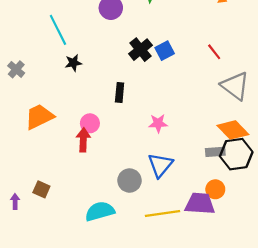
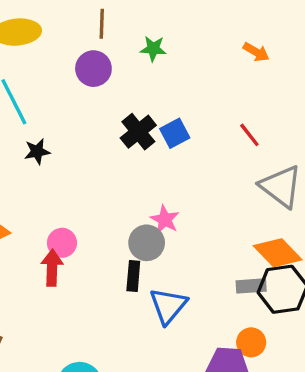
black rectangle: (120, 93) -> (133, 276), moved
pink star: (158, 123) -> (165, 220), moved, turned 30
gray circle: (129, 181) -> (147, 243), moved

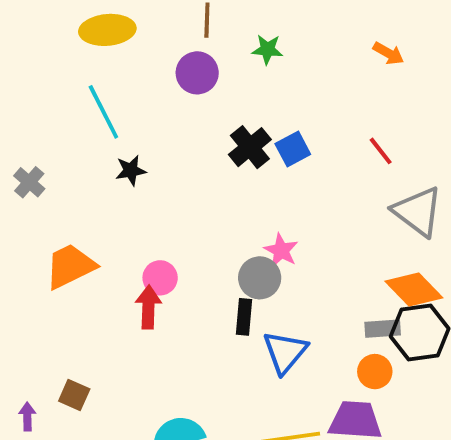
orange circle: (251, 342) -> (375, 372), moved

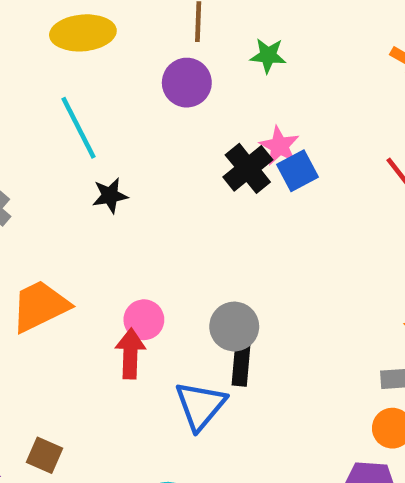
pink star: (281, 251) -> (279, 146), moved
gray circle: (260, 278) -> (234, 327), moved
blue triangle: (285, 352) -> (200, 406), moved

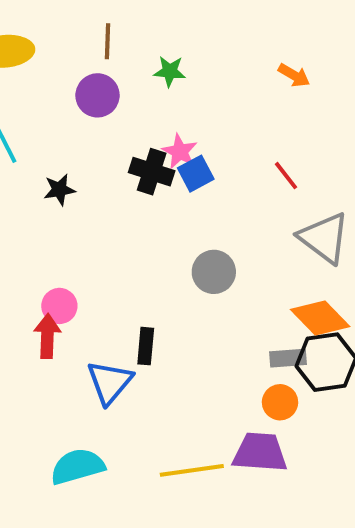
black cross: (248, 168) -> (152, 172), turned -33
black star: (110, 196) -> (59, 190), moved
gray circle: (234, 327) -> (214, 272), moved

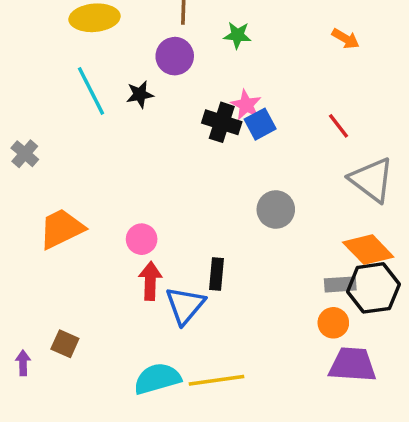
black star: (59, 190) -> (140, 94), moved
red arrow: (47, 336) -> (150, 281), moved
purple trapezoid: (260, 452) -> (352, 365), moved
yellow line: (192, 470) -> (217, 380), moved

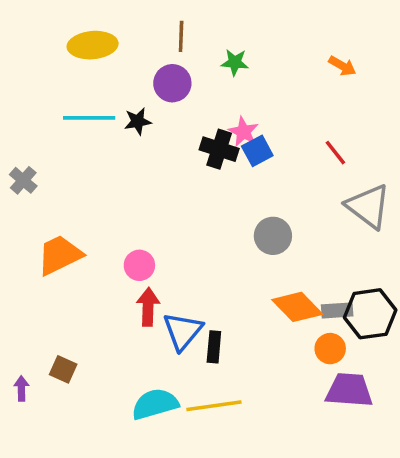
cyan line: (91, 91) -> (89, 118), turned -63
orange diamond: (368, 250) -> (297, 307), moved
black rectangle: (217, 274) -> (214, 347), moved

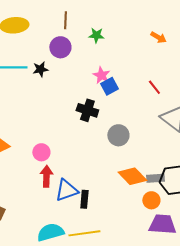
black cross: (219, 149) -> (87, 110), moved
blue triangle: (183, 331) -> (66, 190), turned 30

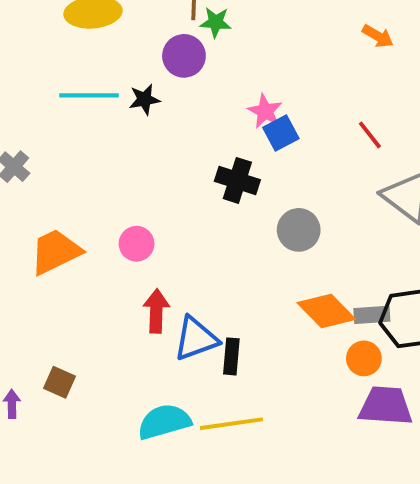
green star: (96, 35) -> (216, 22), moved
pink circle: (41, 152) -> (137, 244), moved

